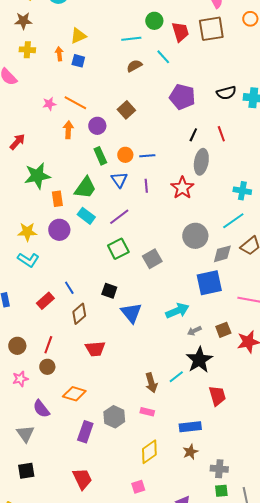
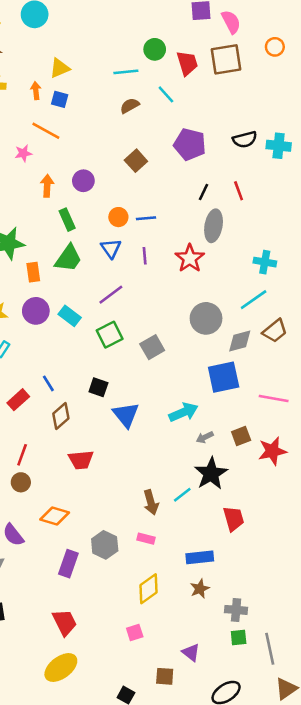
orange line: (75, 103) -> (46, 131), moved
brown square: (126, 110) -> (136, 161), moved
green rectangle: (100, 156) -> (67, 220), moved
cyan rectangle: (86, 216) -> (70, 316), moved

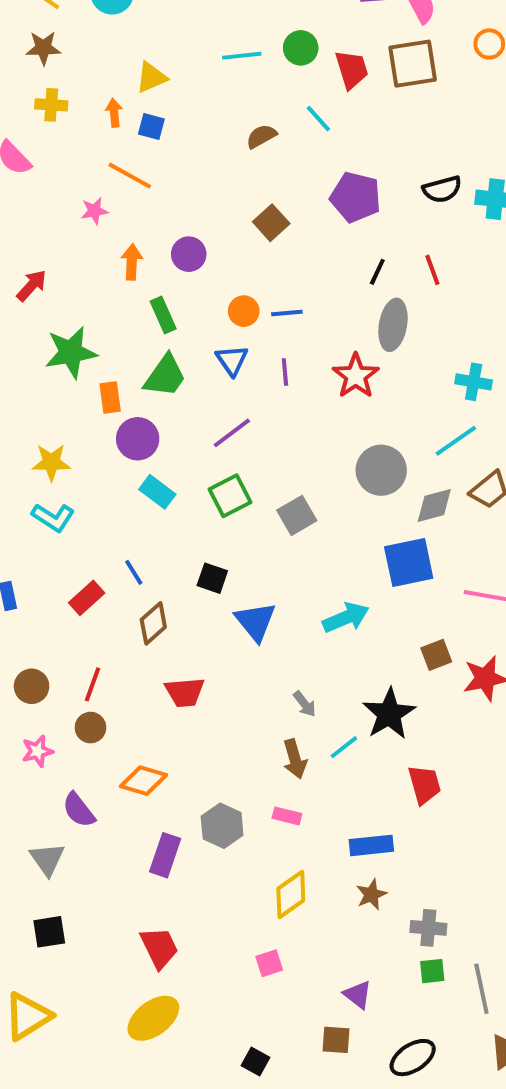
cyan line: (126, 72) -> (242, 56), moved
purple circle: (36, 311) -> (138, 439), moved
cyan rectangle: (70, 316) -> (157, 492), moved
gray arrow: (205, 437) -> (305, 704), moved, turned -102
brown square: (165, 676) -> (336, 1040), moved

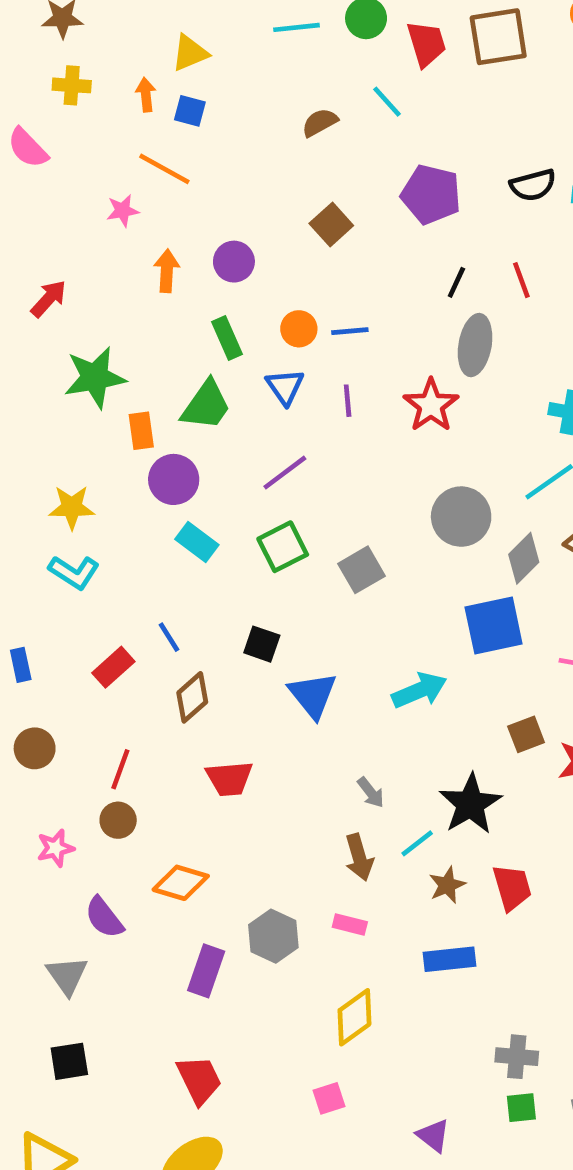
green rectangle: (163, 315) -> (227, 338), moved
gray diamond: (434, 506) -> (524, 558), turned -30
brown circle: (32, 686) -> (35, 748), moved
brown star: (371, 894) -> (447, 885), moved

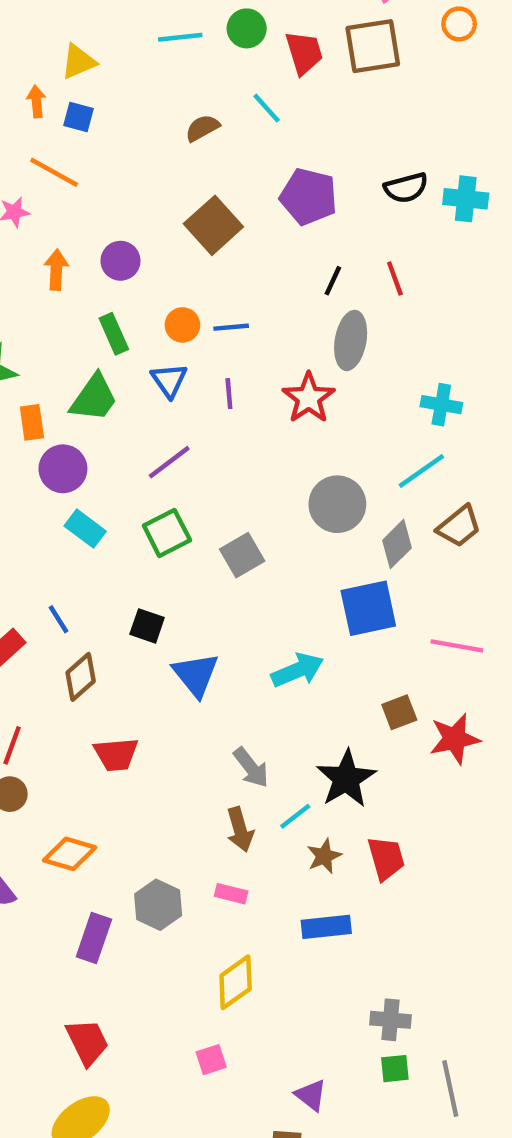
brown square: (331, 224) -> (213, 225), size x1.4
gray arrow: (371, 792) -> (251, 768), size x1.4

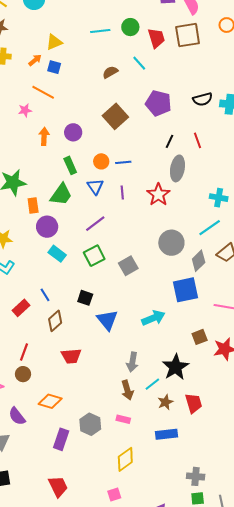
orange arrow: (36, 101) -> (35, 60), turned 56
gray arrow: (251, 768) -> (132, 362), turned 48

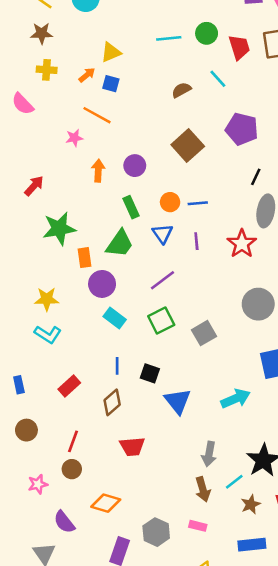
blue line: (45, 295) -> (117, 366), moved, turned 32

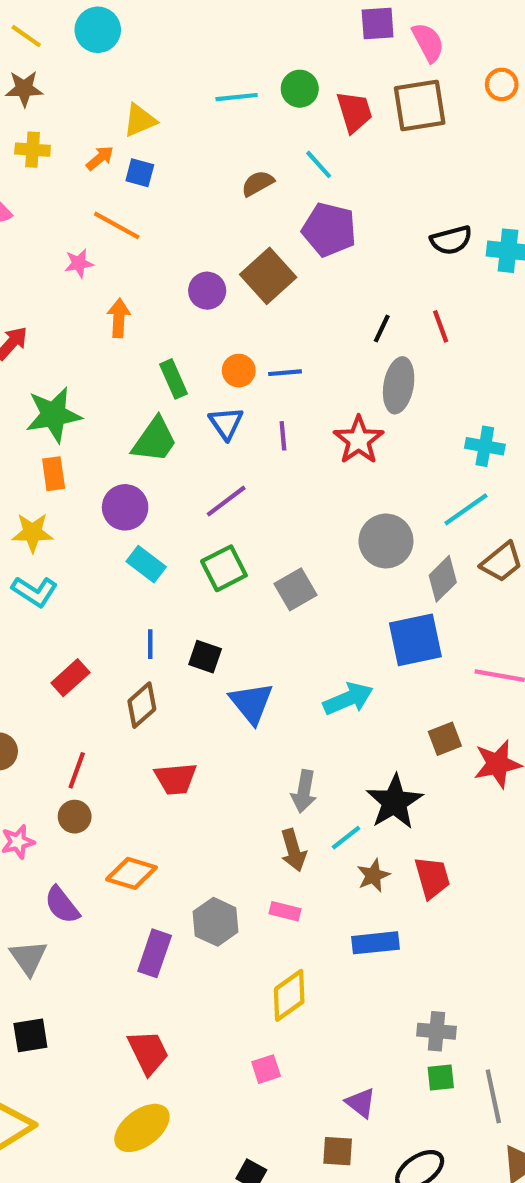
purple pentagon: (242, 129) -> (329, 230), moved
purple circle: (135, 166) -> (207, 291), moved
orange rectangle: (84, 258) -> (54, 474), moved

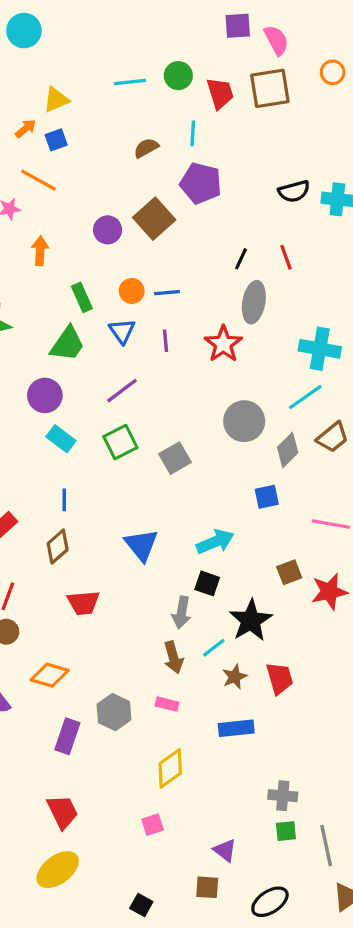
cyan line: (319, 164) -> (193, 133), turned 45
blue square: (140, 173) -> (56, 140), turned -35
cyan cross: (485, 446) -> (320, 349), size x1.4
blue square: (415, 640) -> (267, 497), size x0.6
black square: (205, 657) -> (207, 583), moved

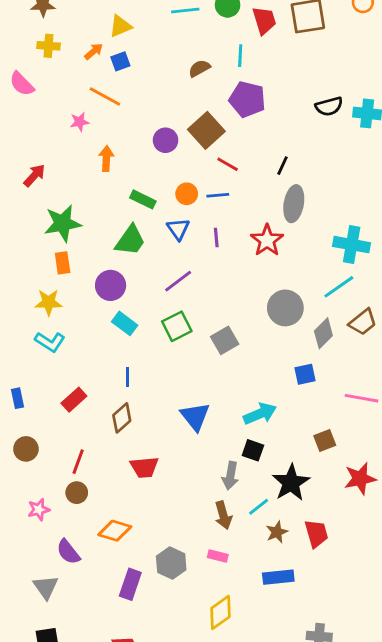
red line: (286, 257) -> (228, 164), moved, turned -40
green rectangle: (82, 297) -> (143, 199), turned -40
red star: (329, 592) -> (360, 479), moved

